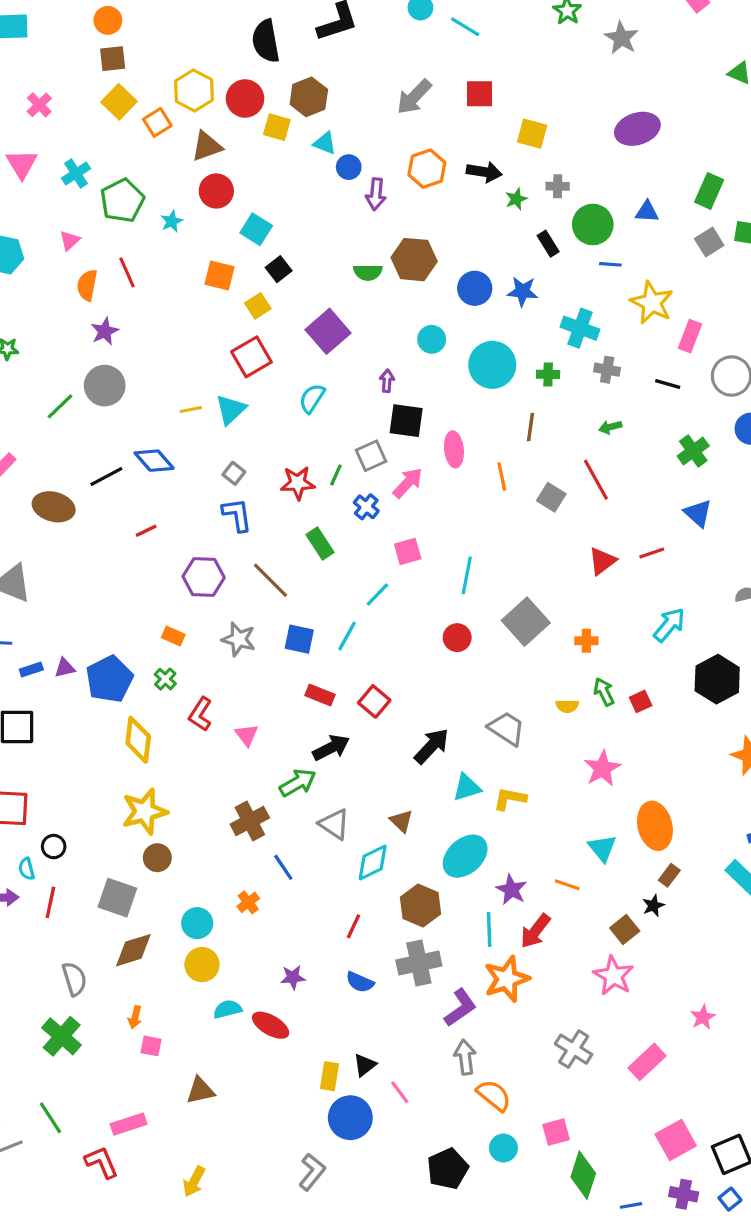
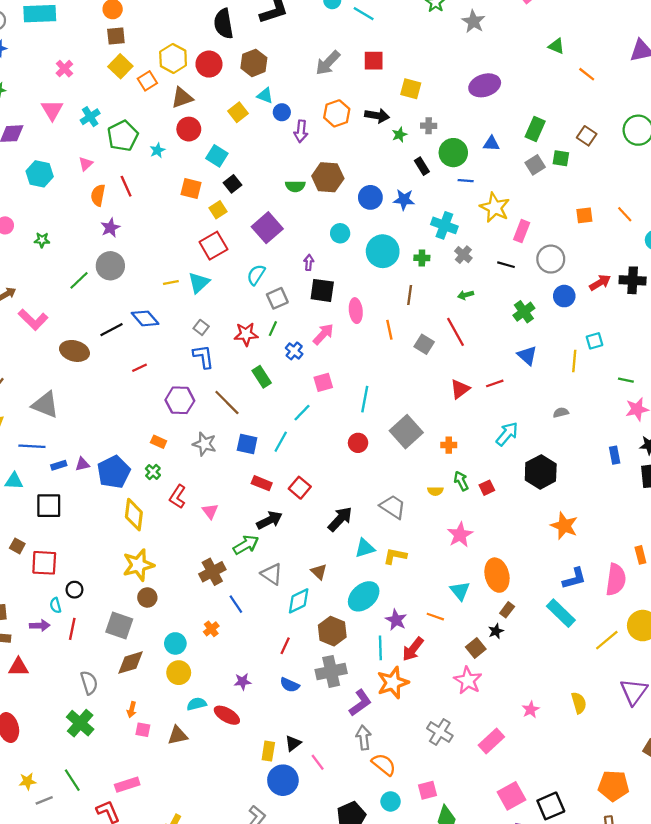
yellow square: (277, 127) -> (238, 112), moved, turned 36
gray cross: (607, 370) -> (463, 255), turned 30
gray square: (371, 456) -> (277, 298), moved
brown triangle: (200, 1091) -> (178, 735), moved

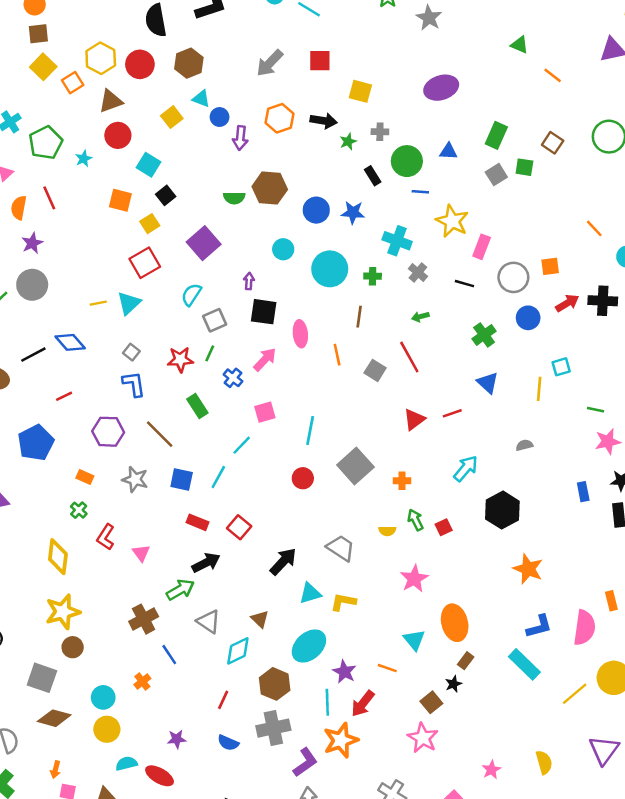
orange square: (584, 215) -> (550, 266), moved
blue pentagon: (114, 472) -> (36, 443), moved
brown diamond: (131, 663) -> (54, 718), turned 32

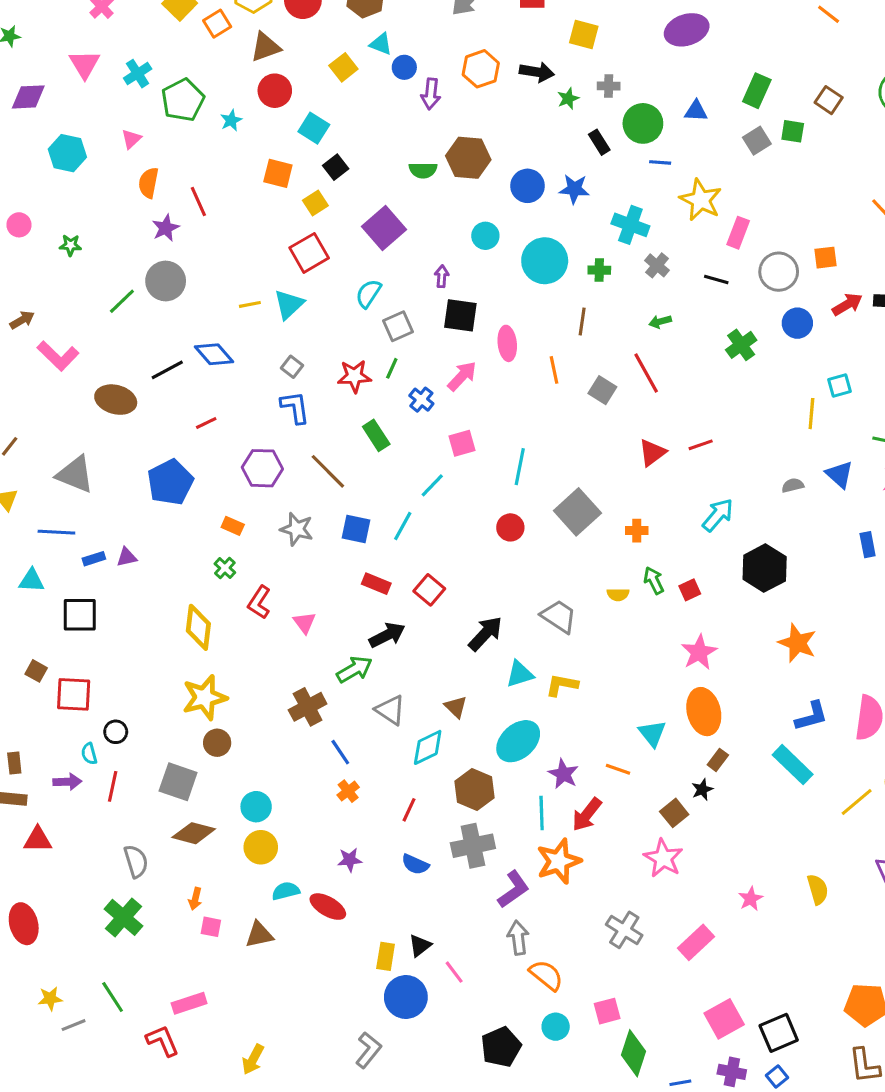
red line: (49, 198) -> (198, 201), moved
blue triangle: (488, 383) -> (839, 474), moved
pink star: (414, 579) -> (699, 652), moved
orange cross: (142, 682) -> (348, 791), moved

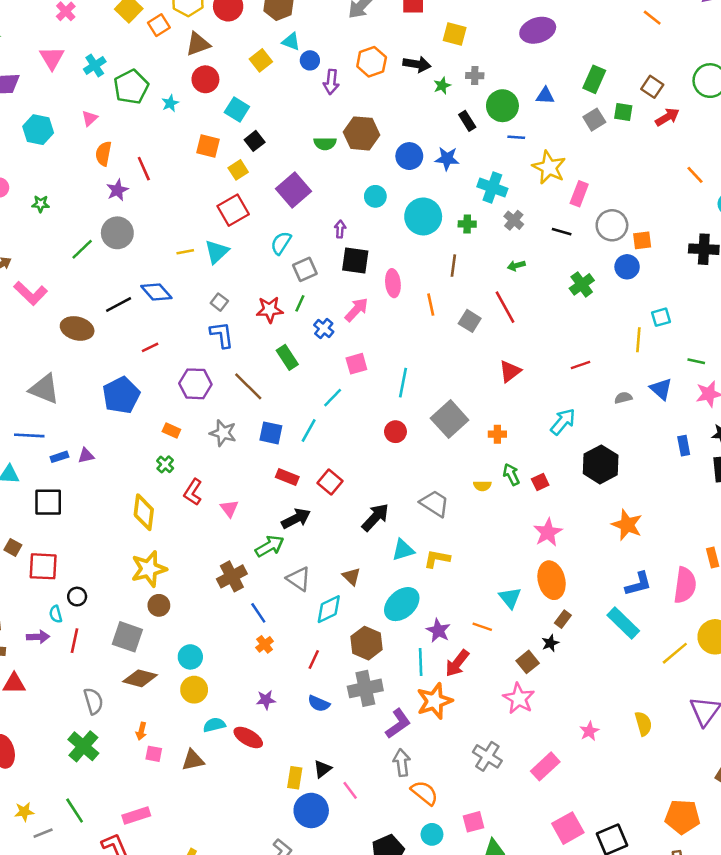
orange square: (825, 258) -> (642, 240), moved
red arrow: (847, 304) -> (667, 117), moved
red line: (701, 445) -> (580, 365), moved

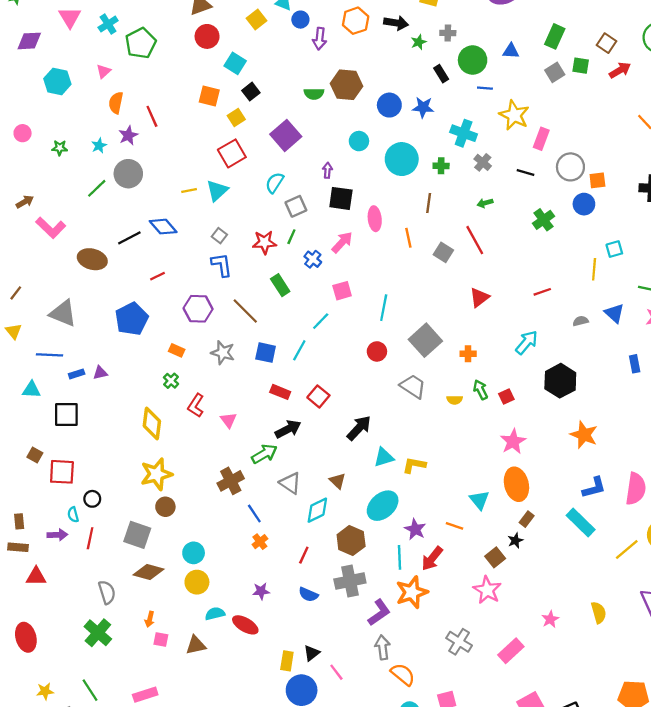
cyan star: (170, 103) -> (99, 146), moved
gray trapezoid: (434, 503) -> (413, 386), moved

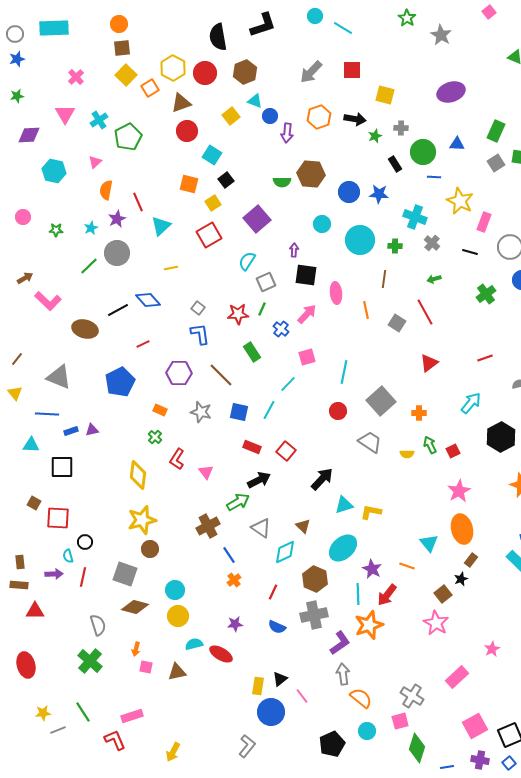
cyan triangle: (217, 191) -> (161, 226), moved
gray cross: (459, 642) -> (412, 696), moved

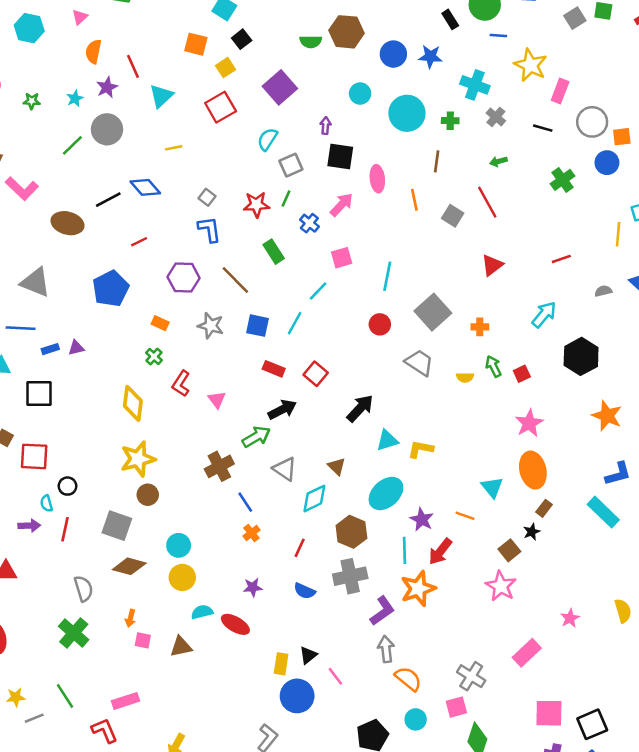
pink square: (475, 726) -> (549, 713), turned 30

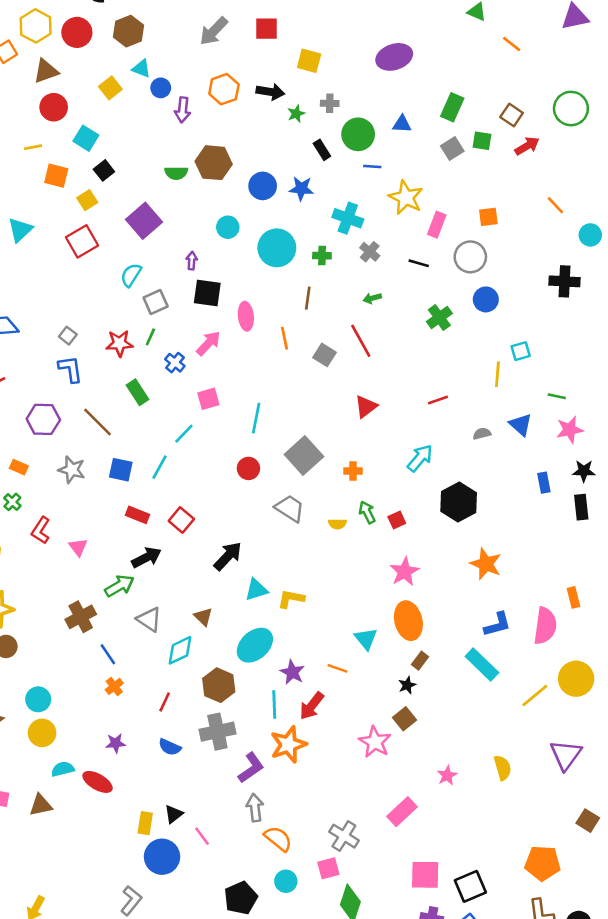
orange square: (622, 137) -> (488, 217), moved
yellow line: (174, 148) -> (33, 147), moved
brown square: (509, 550) -> (405, 719), moved

